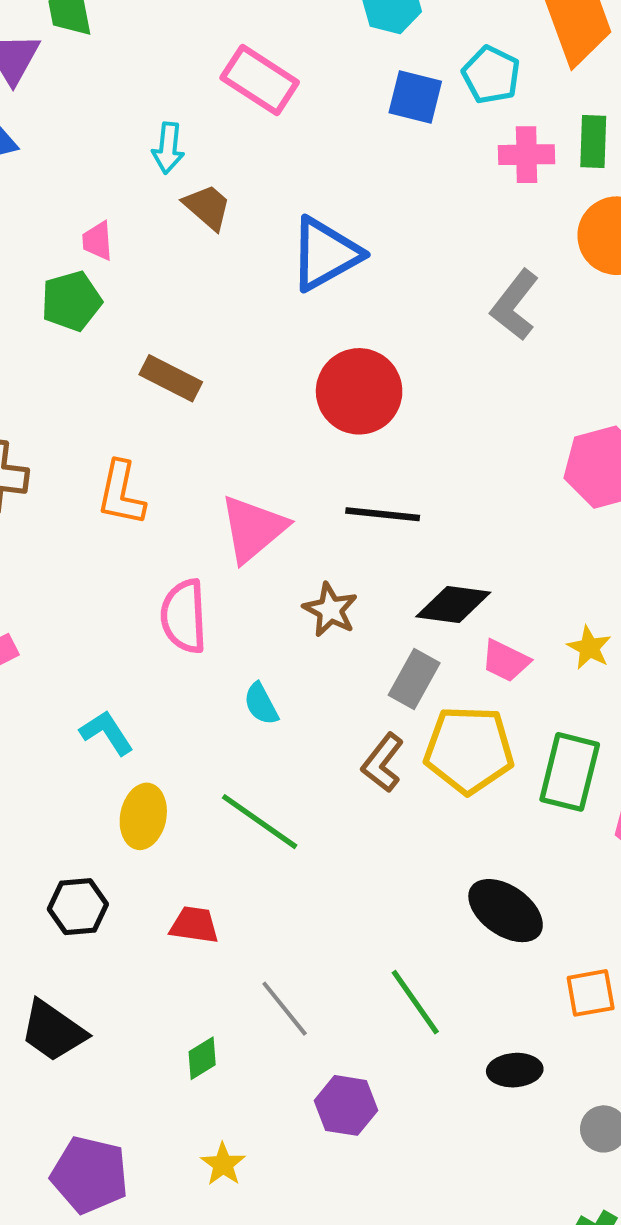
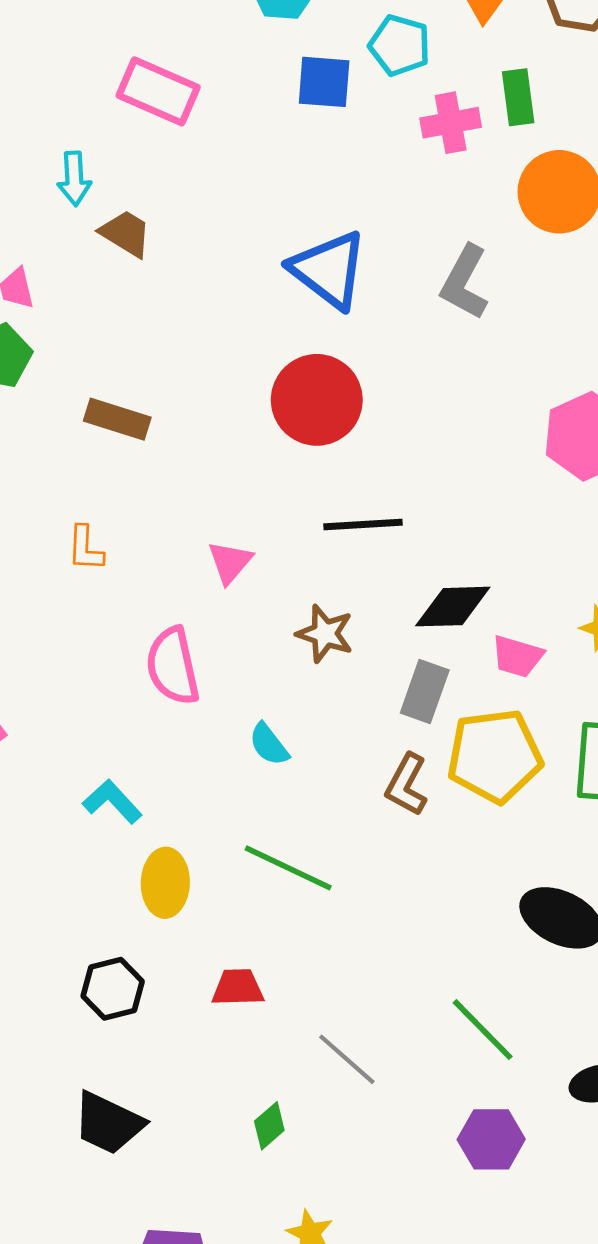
blue triangle: (325, 254) -> (329, 270), moved, turned -44
orange L-shape: (121, 493) -> (85, 548), size x0.7
pink triangle: (253, 529) -> (230, 562), size x0.6
purple hexagon: (346, 1105) -> (491, 1139), moved

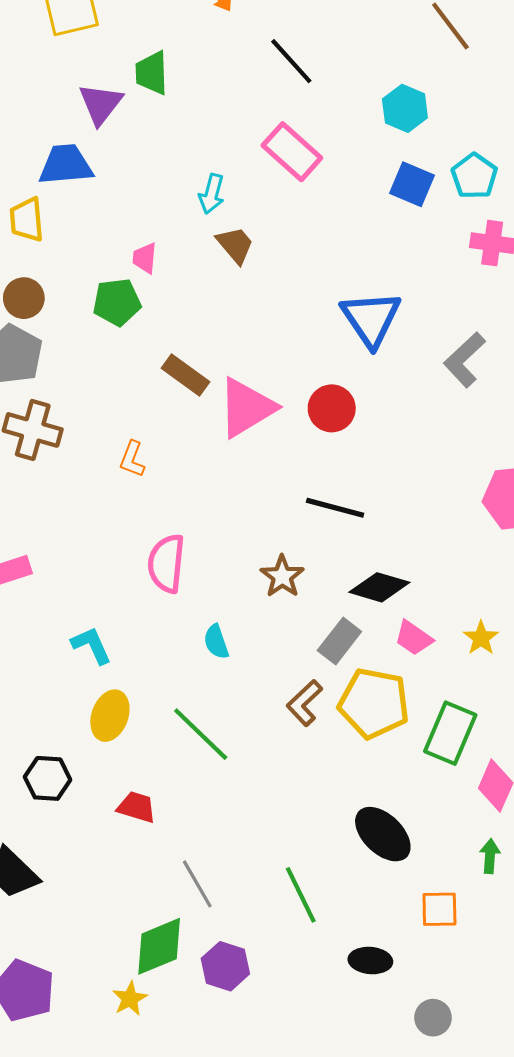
red circle: (317, 400) -> (332, 408), size x0.7
pink triangle: (230, 562) -> (247, 408), moved, size x1.8
green diamond: (269, 1126) -> (159, 946), moved, size x1.8
purple hexagon: (491, 1139) -> (225, 966), moved

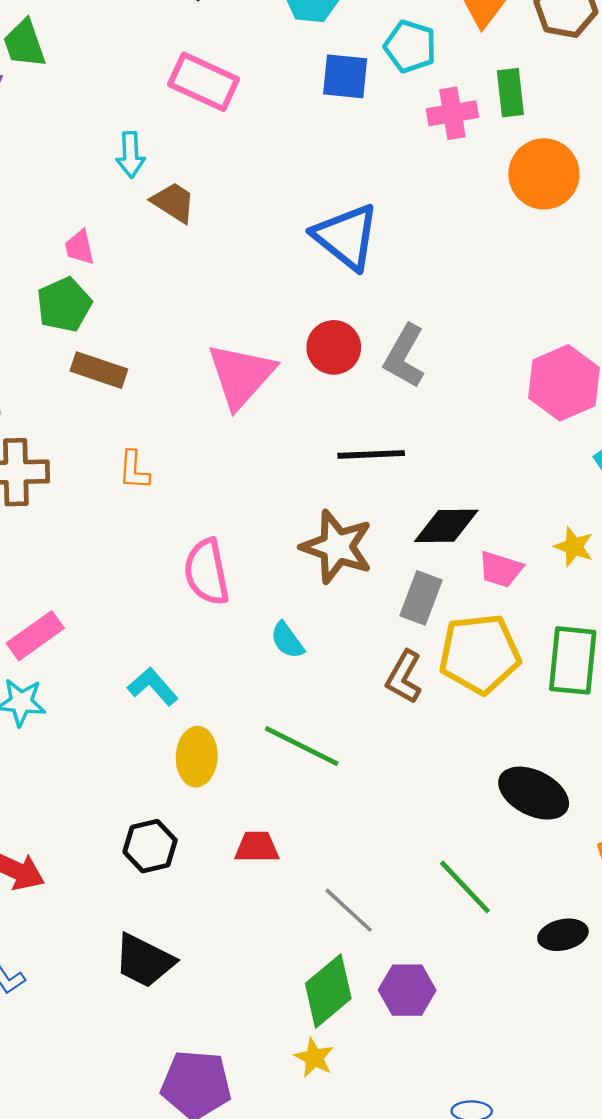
gray L-shape: (464, 360) -> (404, 356), moved
brown rectangle: (185, 375) -> (99, 370), moved
brown star: (282, 576) -> (337, 547), size x1.5

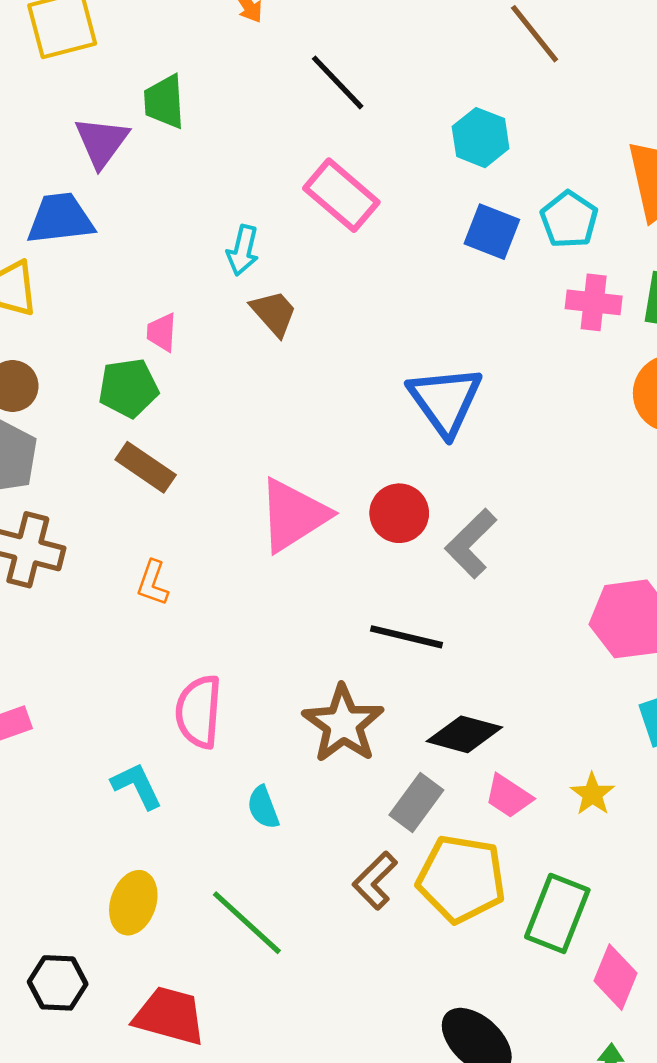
cyan L-shape: (153, 687) -> (137, 786), moved
red trapezoid: (257, 847) -> (170, 1016), size x1.5

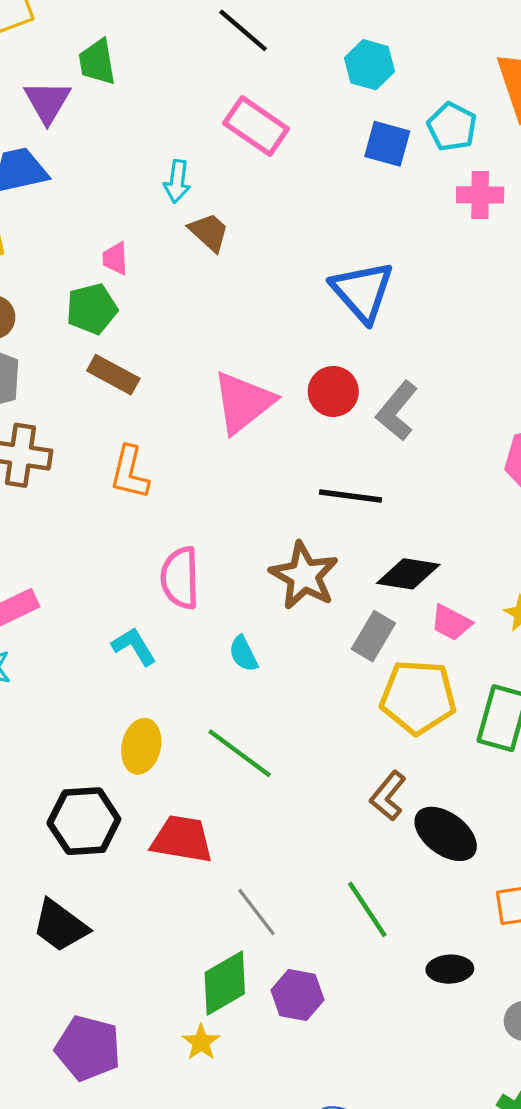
orange L-shape: (153, 583) -> (130, 472), size x1.4
brown L-shape: (375, 881) -> (388, 796), moved
black hexagon: (58, 983) -> (84, 821), size x1.4

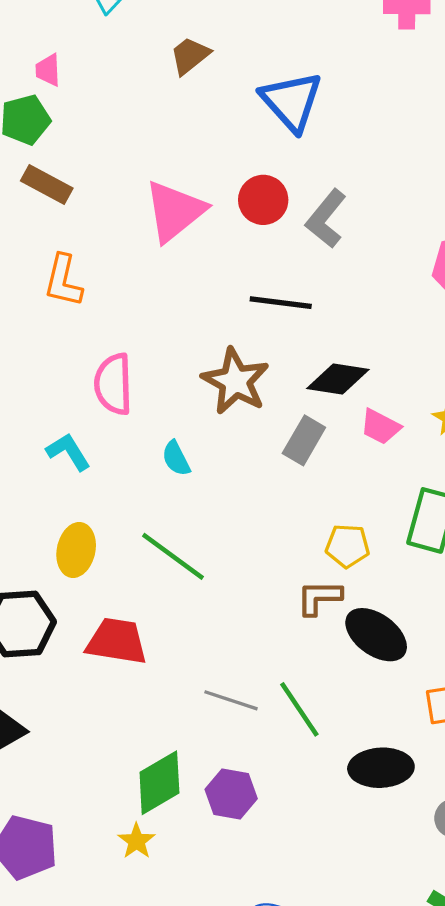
brown trapezoid: (209, 232) -> (190, 56), moved, turned -81
yellow pentagon: (418, 697) -> (347, 546), moved, size x0.6
brown L-shape: (388, 796) -> (319, 598), turned 51
gray line: (256, 912) -> (231, 700), moved, turned -34
black ellipse: (450, 969) -> (381, 768), size x1.4

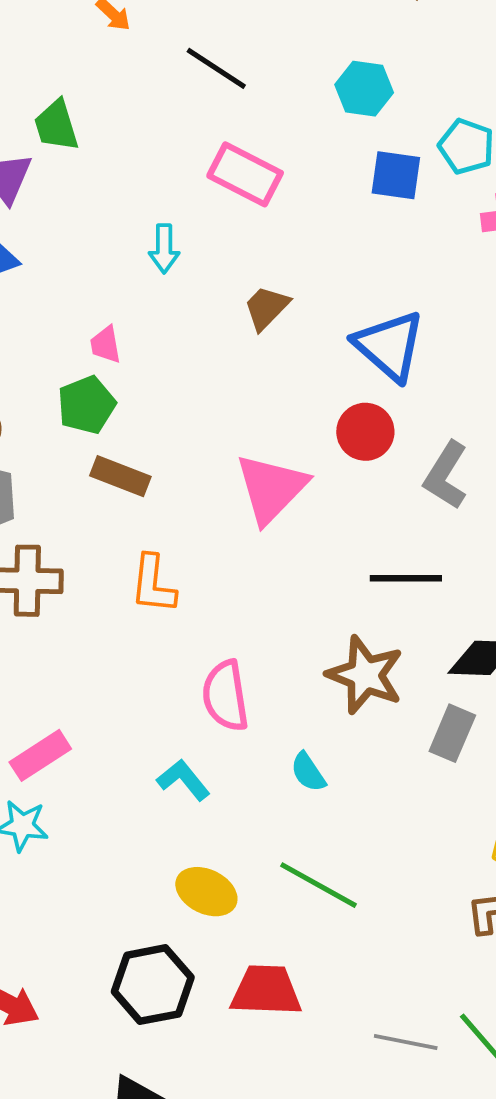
red circle: (263, 200) -> (365, 432), moved
yellow ellipse: (76, 550) -> (206, 892), turned -69

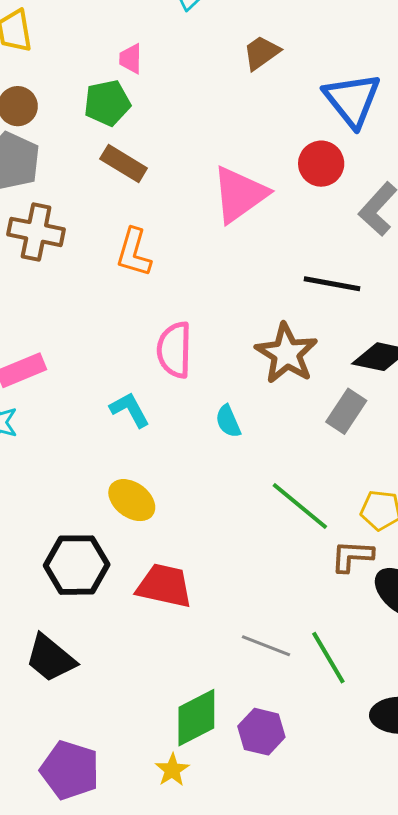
green line: (318, 885) -> (300, 506), moved

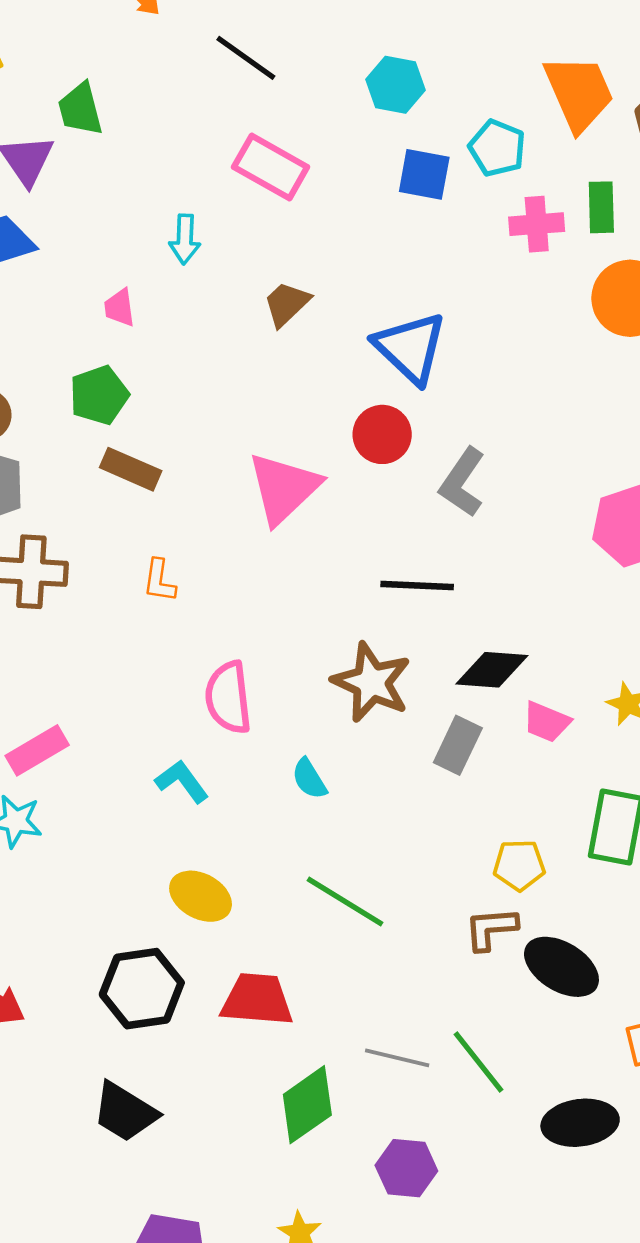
pink trapezoid: (131, 59) -> (119, 308), moved
orange L-shape: (134, 252) -> (159, 581), size x0.7
green line: (300, 506) -> (345, 902), moved
green diamond: (196, 718) -> (307, 1105), moved

